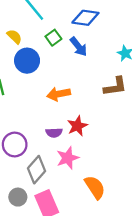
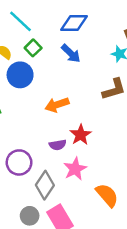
green square: (53, 38) -> (33, 48), moved

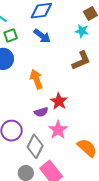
green square: (33, 48) -> (11, 35), turned 32
orange arrow: (57, 105) -> (36, 79), turned 96

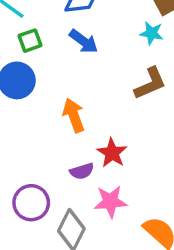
pink star: (58, 130) -> (110, 202), turned 30

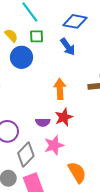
orange arrow: (74, 115) -> (60, 89), moved
pink star: (110, 202) -> (54, 145), turned -30

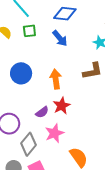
blue circle: (21, 57) -> (21, 73), moved
purple semicircle: (43, 122) -> (42, 112), turned -32

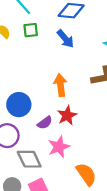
blue circle: (21, 73) -> (19, 105), moved
gray diamond: (29, 144) -> (29, 159), turned -65

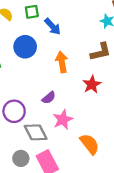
blue arrow: (65, 39) -> (53, 26), moved
blue circle: (19, 105) -> (25, 47), moved
red star: (67, 115) -> (92, 84), moved

